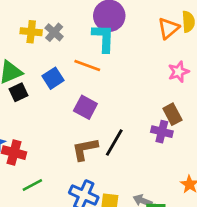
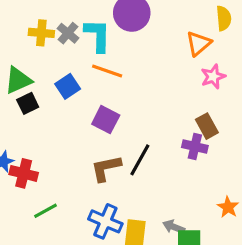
orange triangle: (168, 28) -> (198, 43), moved
cyan L-shape: (103, 38) -> (98, 35), moved

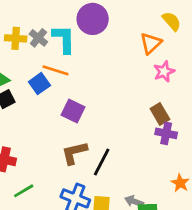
yellow semicircle: (224, 18) -> (172, 21), turned -35
orange line: (107, 71) -> (55, 70), moved
purple cross: (195, 146) -> (166, 133), moved
black line: (140, 160) -> (102, 162), moved

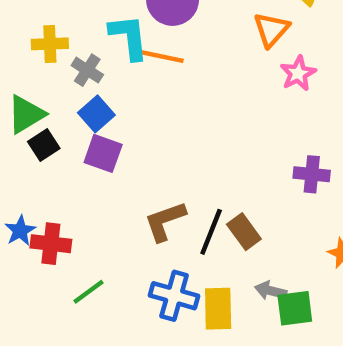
gray cross: (38, 38) -> (87, 70), moved
orange line: (55, 70) -> (162, 57), moved
purple square: (73, 111) -> (103, 153), moved
brown rectangle: (160, 114) -> (244, 232), moved

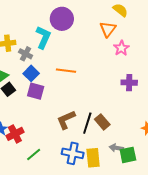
cyan L-shape: (129, 37) -> (43, 37), turned 35
orange line: (162, 57) -> (66, 71), moved
purple cross: (312, 174) -> (129, 83), moved
red cross: (51, 244) -> (15, 134), turned -30

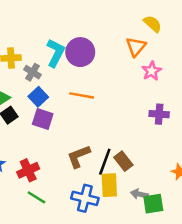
purple circle: (62, 19) -> (80, 52), moved
red cross: (15, 134) -> (28, 170), moved
green line: (34, 154) -> (36, 197), turned 70
yellow rectangle: (93, 158) -> (109, 185), moved

